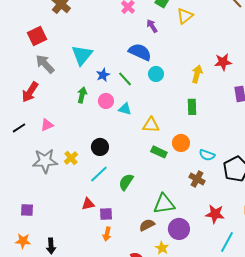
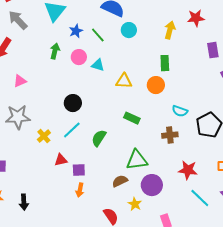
orange circle: (181, 143) -> (156, 85), moved
green rectangle: (159, 152) -> (132, 118), moved
yellow cross: (71, 158) -> (44, 136), moved
brown cross: (197, 179) -> (170, 135), turned -35
cyan line: (227, 242) -> (200, 198), turned -75

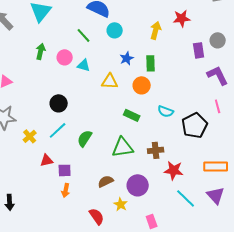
blue star: (76, 31) -> (127, 58), moved
green rectangle: (132, 118) -> (132, 115), moved
brown cross: (170, 135) -> (156, 150), moved
green triangle: (137, 160) -> (123, 147), moved

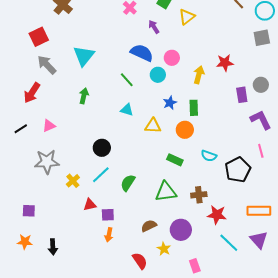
pink circle: (65, 57) -> (172, 58), moved

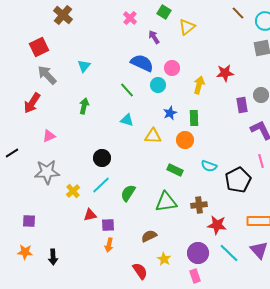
cyan triangle: (84, 56) -> (84, 66), size x0.6
black line: (21, 129) -> (12, 153), moved
purple circle: (181, 230) -> (198, 253), moved

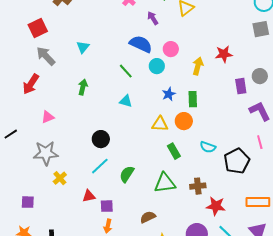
yellow triangle: (153, 136) -> (160, 124), moved
green rectangle: (175, 170) -> (174, 151), turned 35
yellow cross: (73, 191) -> (60, 178), moved

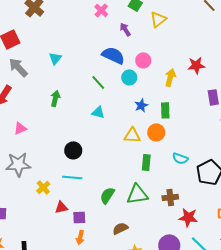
green rectangle: (174, 151) -> (146, 162), turned 35
cyan line: (100, 166) -> (72, 177), turned 48
green semicircle: (127, 174) -> (107, 195), moved
yellow cross: (60, 178) -> (43, 187), moved

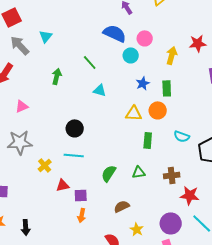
cyan triangle: (55, 58) -> (46, 36), moved
green line: (98, 82) -> (90, 62), moved
green triangle: (137, 194) -> (139, 172), size x0.6

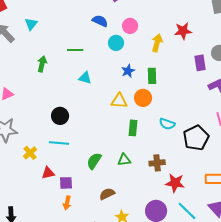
blue semicircle: (115, 33) -> (100, 21), size x0.7
green line: (90, 62) -> (75, 50), turned -49

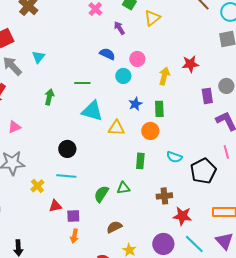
cyan triangle: (85, 78) -> (92, 111), size x1.6
yellow triangle: (119, 101) -> (116, 128), moved
green triangle: (124, 160) -> (123, 188), moved

